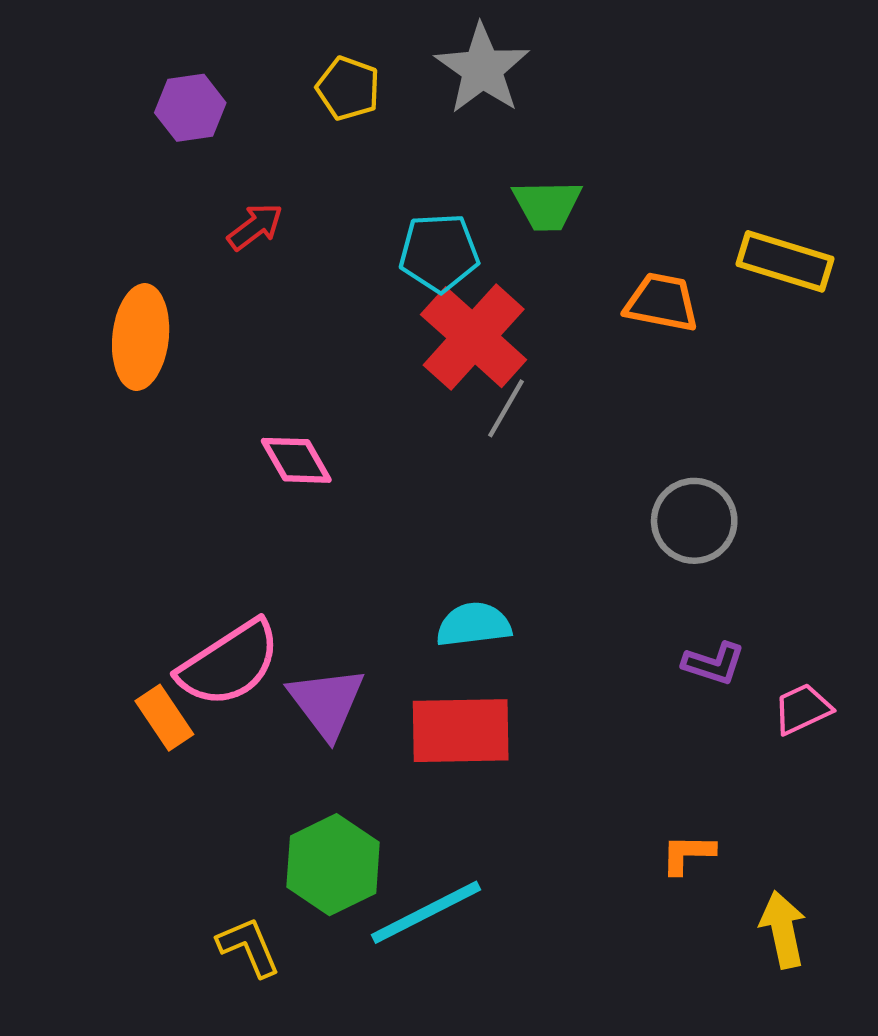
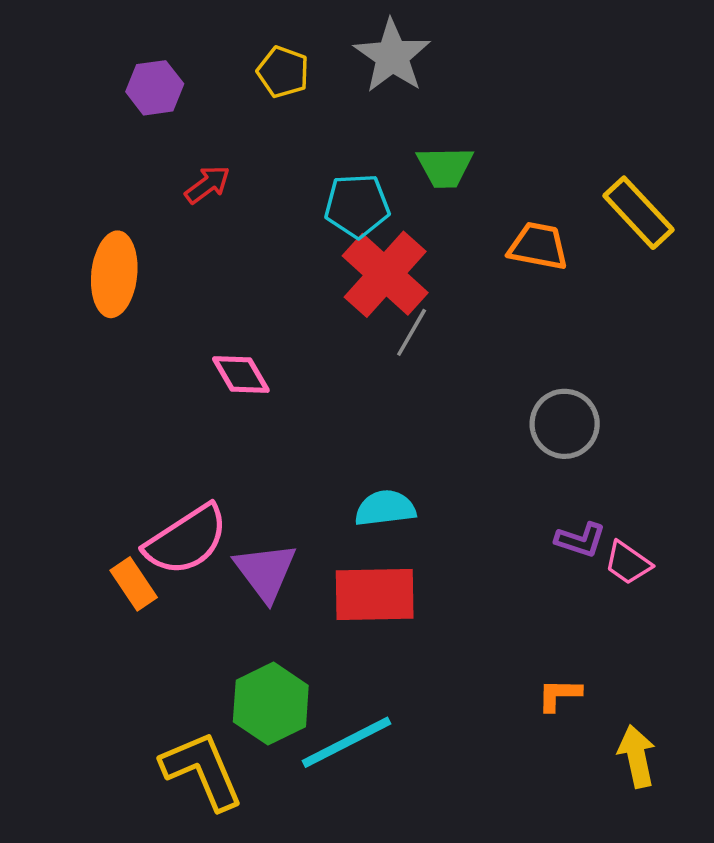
yellow rectangle: (785, 261) -> (638, 213), turned 30
pink trapezoid: (802, 709) -> (628, 563), moved, turned -120
yellow L-shape: (249, 947) -> (202, 770), size x1.6

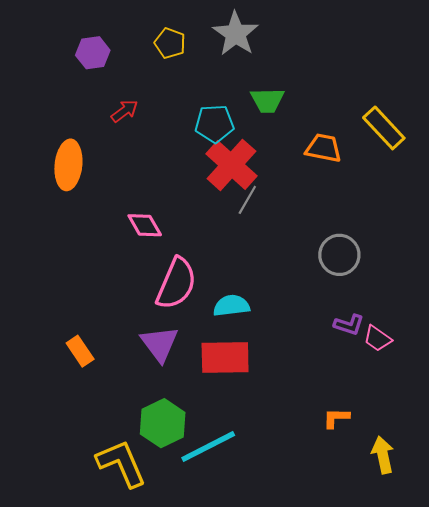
pink semicircle: (186, 540) -> (176, 283), moved, turned -34

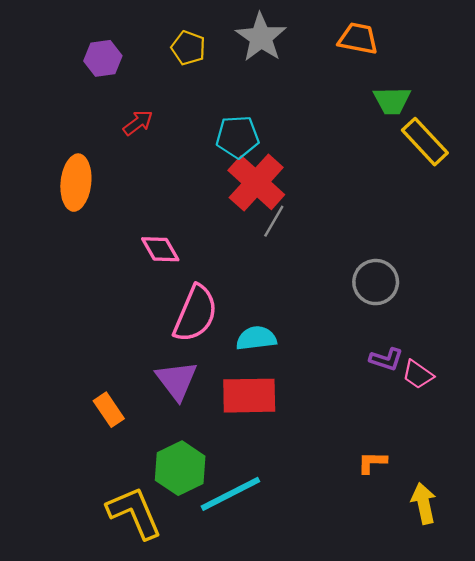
green trapezoid: (267, 100) -> (392, 101), moved
orange trapezoid: (324, 148) -> (358, 39), moved
orange rectangle: (80, 351) -> (109, 410), moved

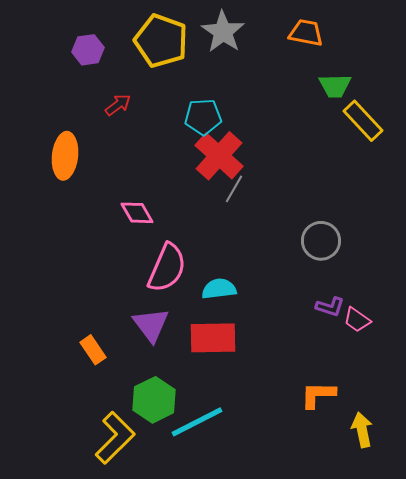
yellow pentagon: (188, 48) -> (161, 41), size x1.8
orange L-shape: (372, 462) -> (318, 395), size x1.4
yellow L-shape: (134, 513) -> (115, 438), turned 68

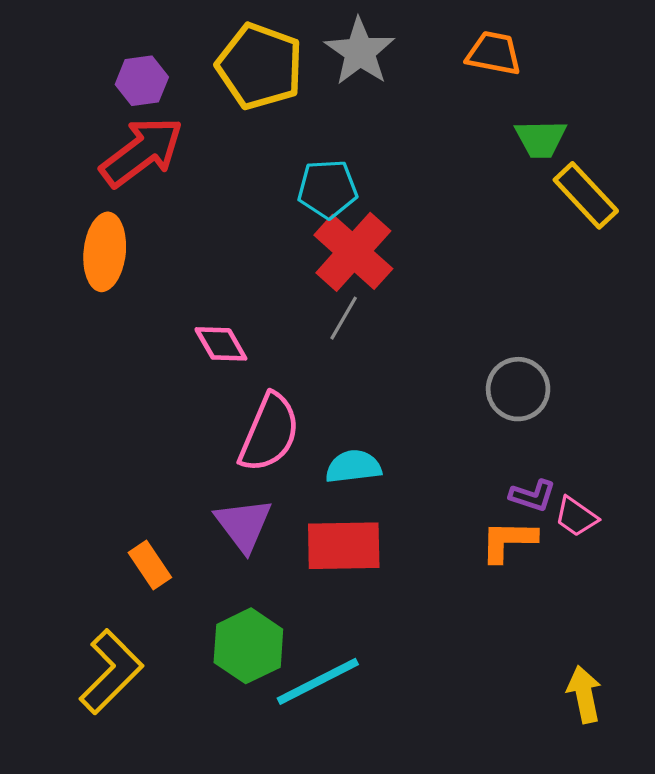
red arrow: (118, 105) -> (142, 152), moved, size x2.0
gray line: (234, 189) -> (344, 318), moved
orange L-shape: (318, 395) -> (508, 541), moved
yellow L-shape: (115, 438) -> (111, 672), moved

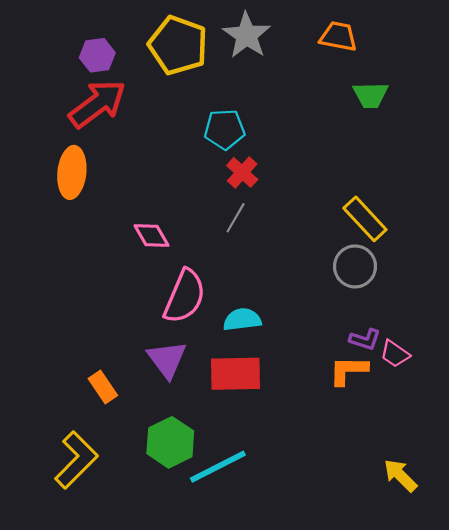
yellow rectangle: (586, 195) -> (365, 219), moved
red cross: (353, 252) -> (242, 172), size x0.6
yellow arrow: (584, 694) -> (400, 475), turned -33

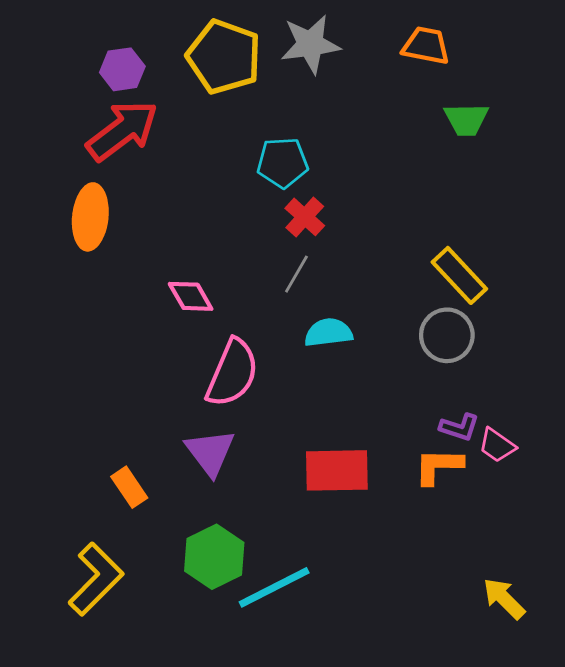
gray star: (247, 35) -> (310, 44), turned 30
cyan semicircle: (242, 320) -> (328, 333), moved
red rectangle: (236, 374) -> (337, 470), moved

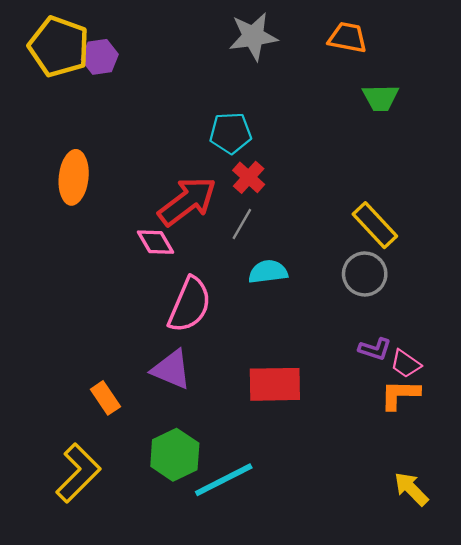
yellow pentagon: (224, 57) -> (59, 47), moved
red arrow: (122, 131) -> (187, 201), moved
purple triangle: (210, 452) -> (171, 369), turned -30
orange L-shape: (438, 466) -> (400, 395), moved

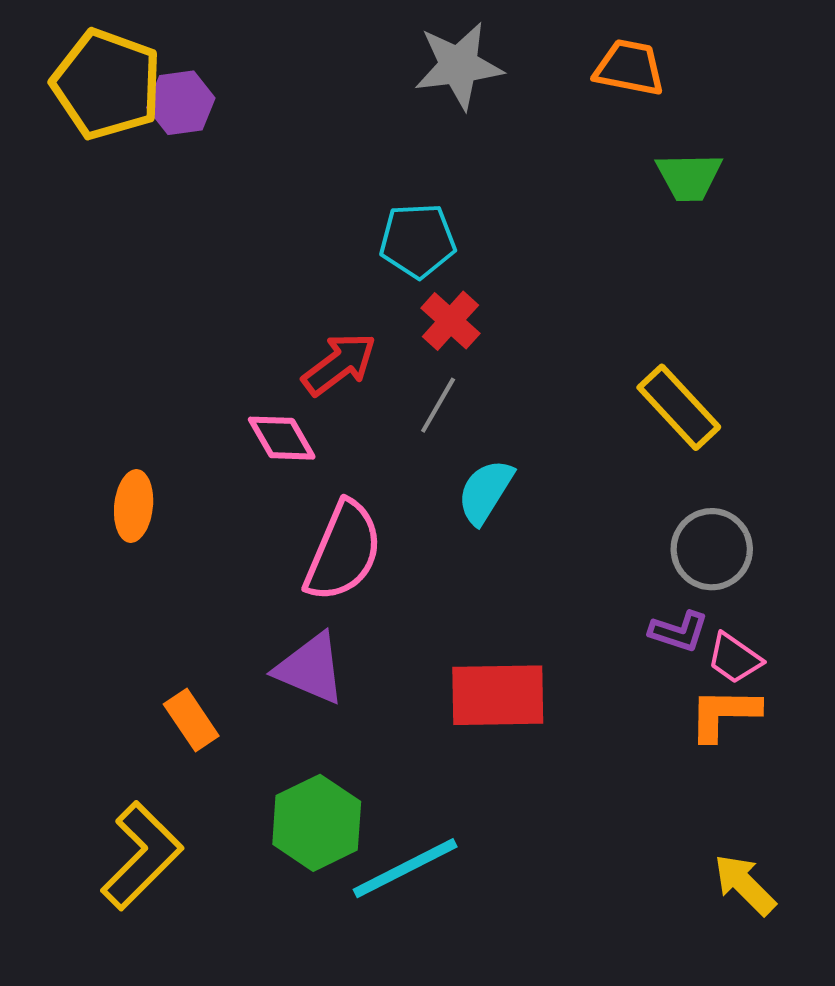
orange ellipse: (74, 177) -> (134, 506), moved, size x0.7
red arrow: (187, 201) -> (339, 364), size x0.7
cyan semicircle: (268, 272) -> (485, 492), turned -51
gray circle: (365, 274) -> (712, 549), moved

